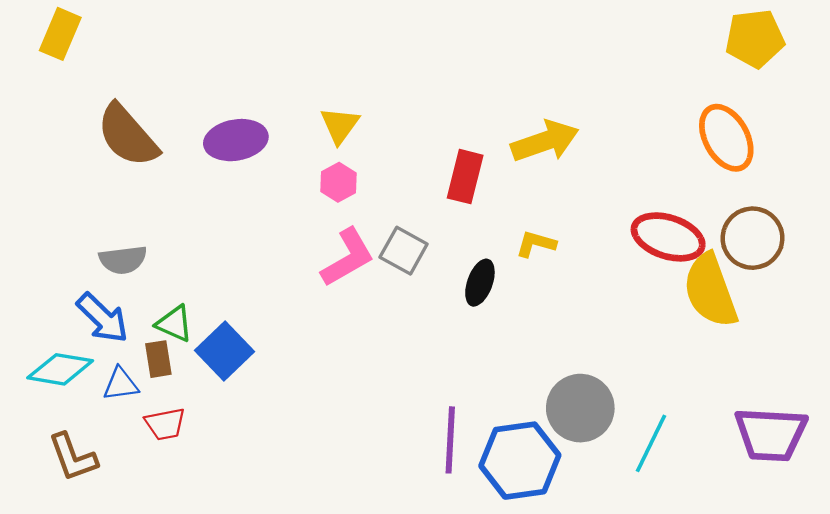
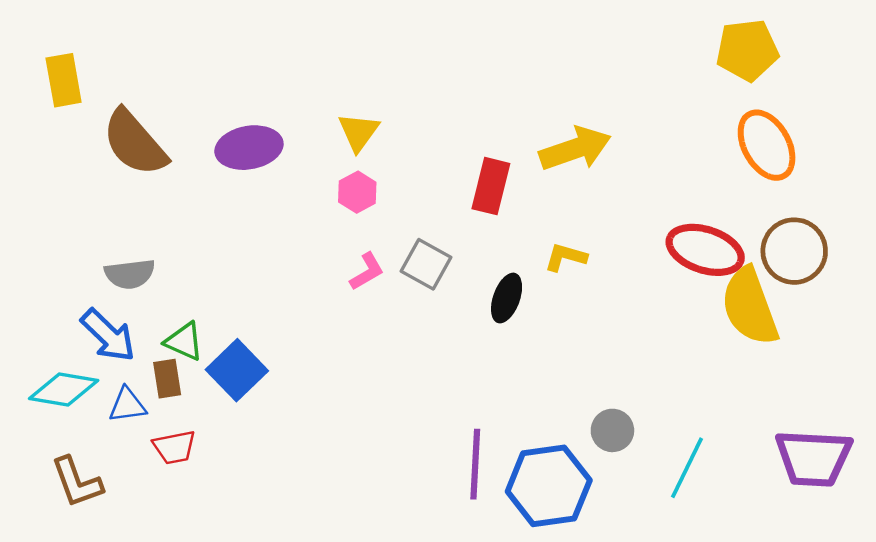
yellow rectangle: (60, 34) -> (64, 80), moved, turned -33
yellow pentagon: (755, 39) -> (747, 50), moved
pink L-shape: (348, 258) -> (367, 272), size x0.6
gray circle: (580, 408) -> (612, 430), size x0.6

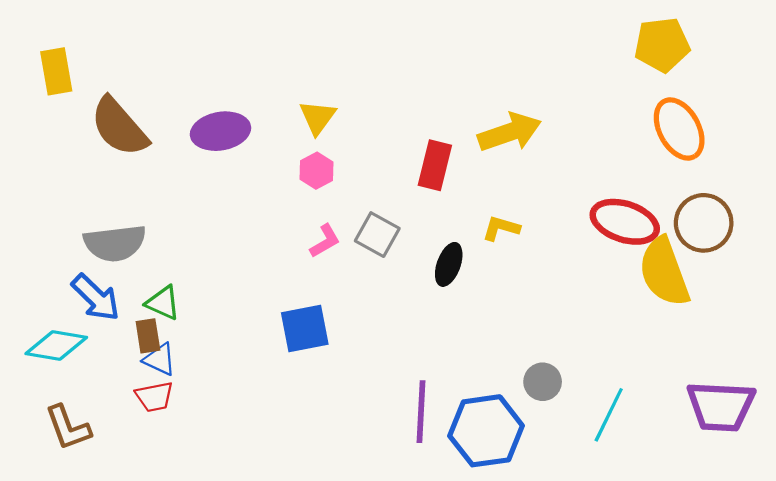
gray semicircle: (130, 274) -> (115, 243), size x1.4
blue square: (237, 370) -> (305, 328), moved, turned 33
blue triangle: (127, 405) -> (160, 359), moved, turned 33

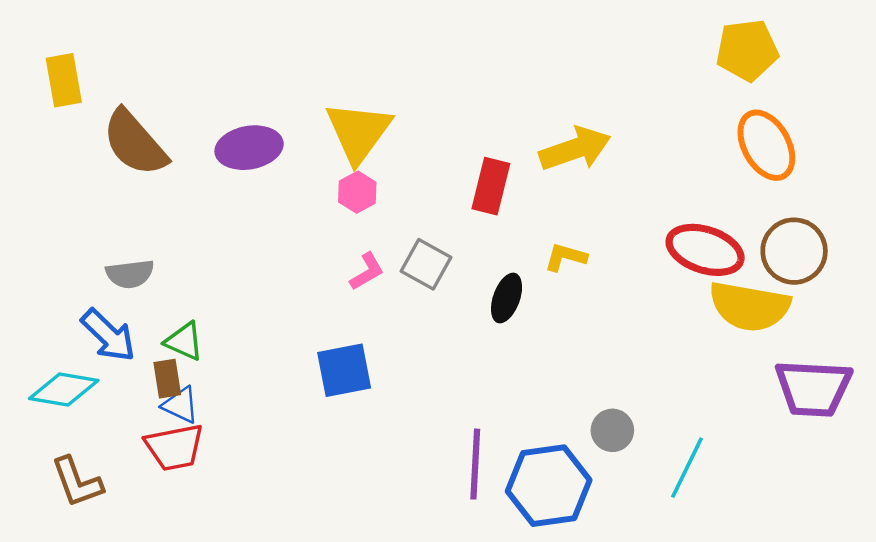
yellow triangle: (318, 117) -> (359, 132), size x1.6
gray semicircle: (115, 243) -> (130, 274), size x0.7
yellow semicircle: (664, 272) -> (750, 306), turned -60
red trapezoid: (154, 397) -> (174, 447), size x1.4
purple trapezoid: (721, 406) -> (813, 388), moved

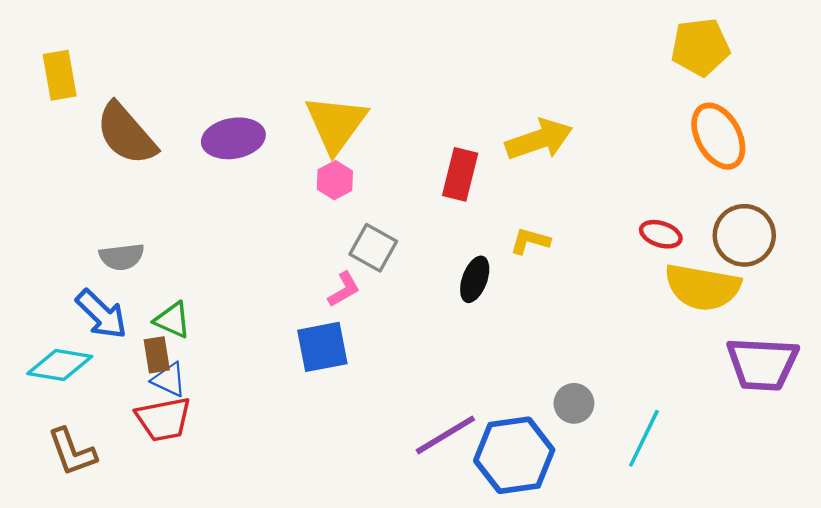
red ellipse: (705, 250) -> (661, 234), size x0.6
gray square: (426, 264) -> (373, 248), moved
pink L-shape: (367, 272) -> (344, 289), moved
purple line: (475, 464) -> (445, 435), turned 56

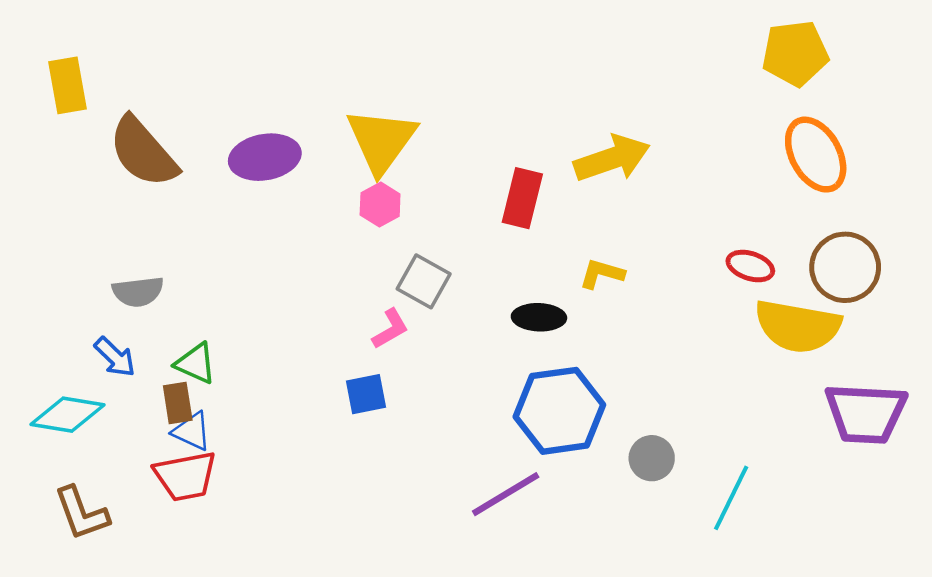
black ellipse: (475, 279) -> (539, 317), turned 72
blue arrow: (101, 314) -> (115, 357), size x0.7
blue square: (322, 347) -> (366, 394), size x0.7
blue hexagon: (514, 455) -> (559, 411), moved

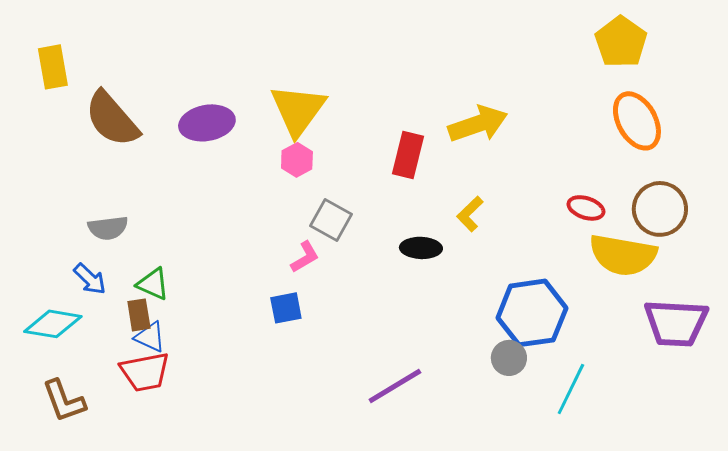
yellow pentagon: (795, 53) -> (621, 42), turned -30
yellow L-shape: (602, 274) -> (470, 214), turned -60
blue hexagon: (559, 411) -> (532, 313), moved

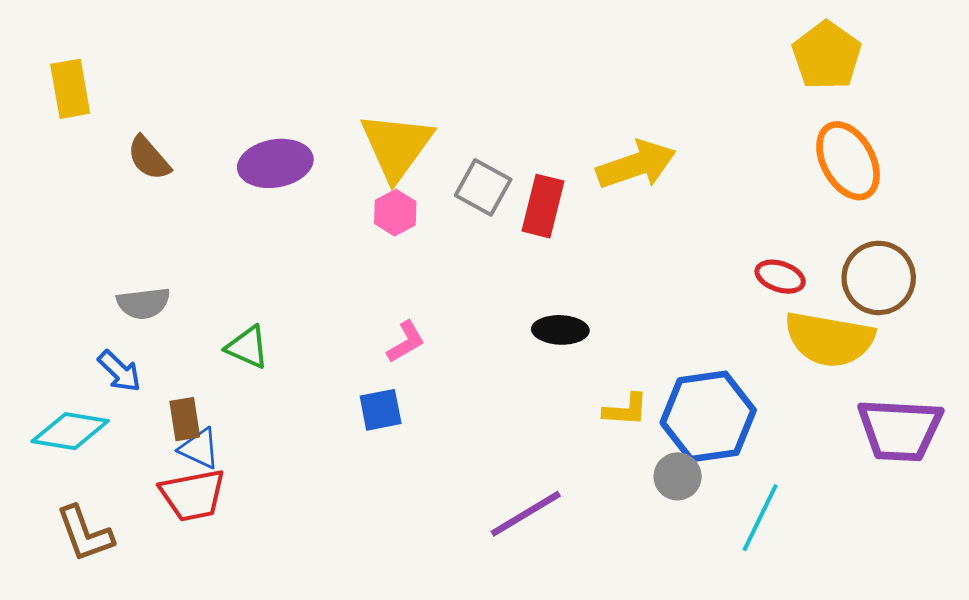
brown semicircle: (112, 119) -> (149, 158), size x0.6
yellow L-shape: (470, 214) -> (626, 410), moved, turned -132
gray square: (331, 220) -> (483, 187), moved
green triangle: (153, 284) -> (247, 347), moved

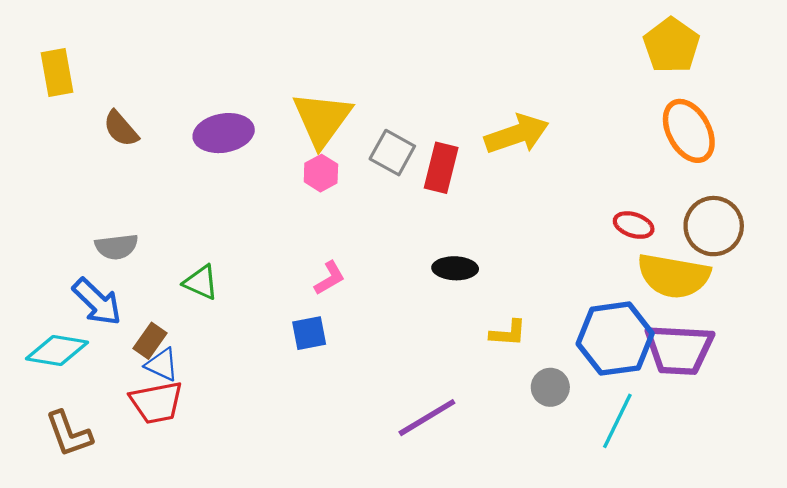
blue arrow: (119, 371) -> (97, 302), size x1.4
blue hexagon: (708, 416) -> (615, 339), moved
brown rectangle: (185, 419) -> (150, 341), turned 44
purple trapezoid: (900, 430) -> (679, 349), moved

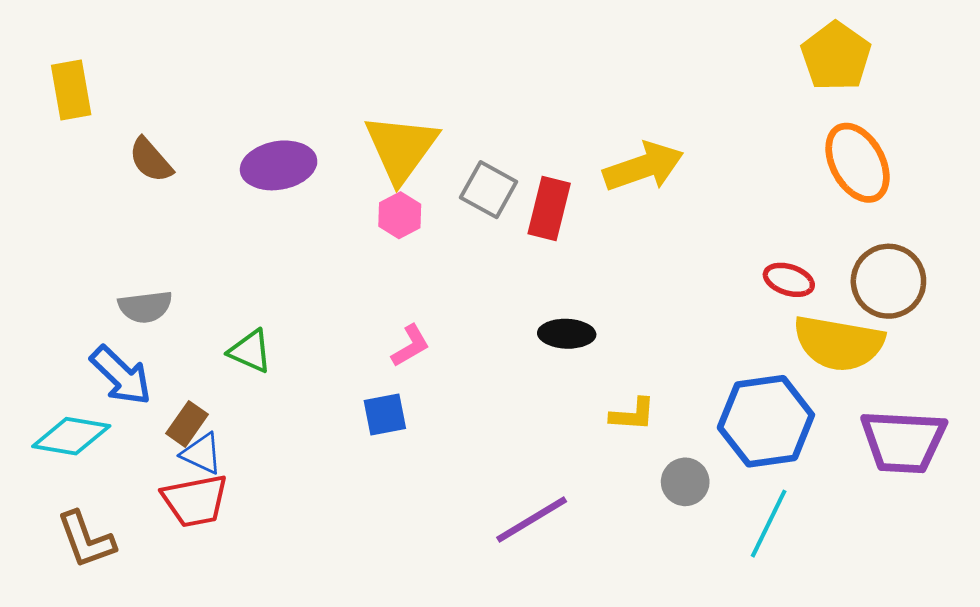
purple trapezoid: (679, 349) -> (903, 441), moved

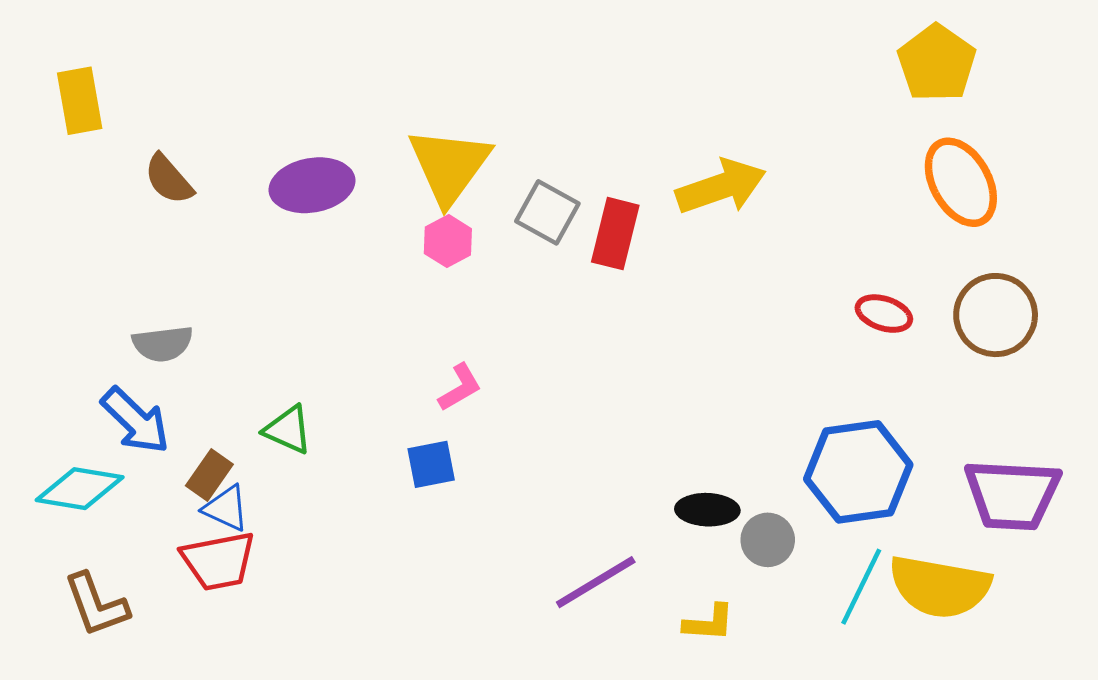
black ellipse: (567, 334) -> (707, 510), moved
yellow semicircle: (839, 343) -> (940, 587), moved
green triangle: (250, 351) -> (288, 430), moved
yellow L-shape: (633, 415) -> (709, 623), moved

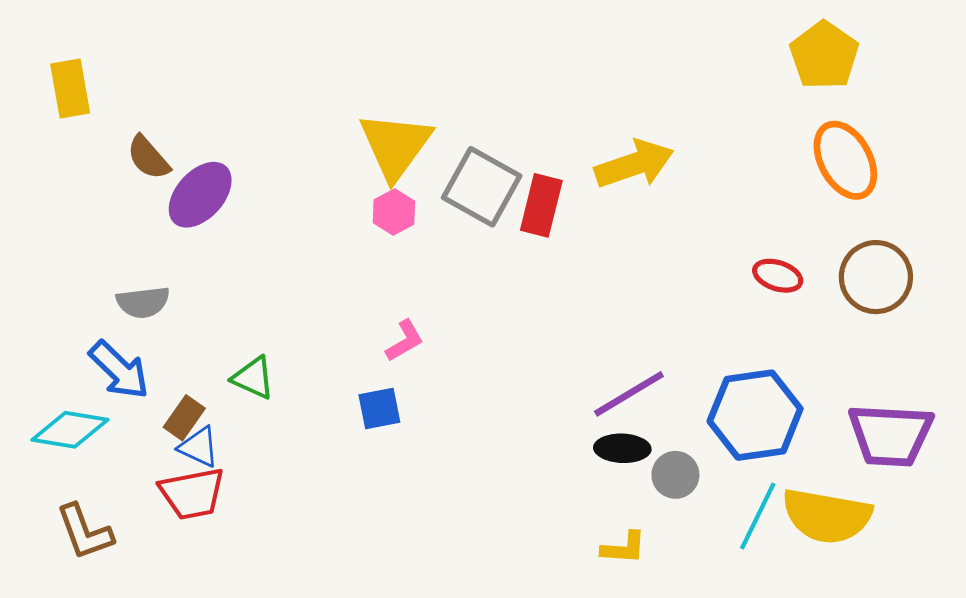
purple ellipse: (312, 185) -> (200, 195), moved, turned -38
gray square: (547, 212) -> (482, 187), size x1.4
purple line: (596, 582) -> (629, 394), moved

